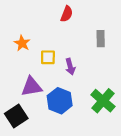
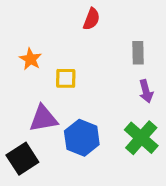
purple arrow: (70, 67) -> (146, 91), moved

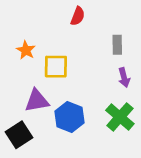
yellow square: (66, 78) -> (56, 67), size x1.4

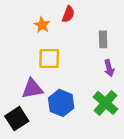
orange star: (26, 50) -> (42, 25), moved

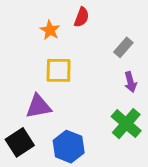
gray rectangle: (103, 39) -> (123, 47), turned 42
blue hexagon: (61, 103) -> (69, 147), moved

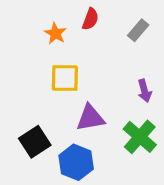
gray rectangle: (123, 47) -> (138, 30), moved
purple triangle: (38, 106) -> (90, 118), moved
black square: (20, 142) -> (35, 142), moved

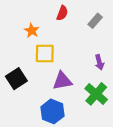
orange star: (55, 33) -> (32, 31), moved
black square: (35, 142) -> (16, 79), moved

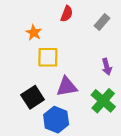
black square: (16, 79) -> (33, 97), moved

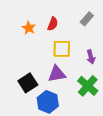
red semicircle: (67, 14) -> (53, 24), moved
yellow square: (48, 57) -> (62, 49), moved

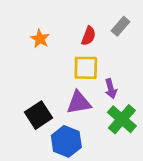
red semicircle: (53, 24) -> (89, 36), moved
purple arrow: (91, 57) -> (111, 89), moved

